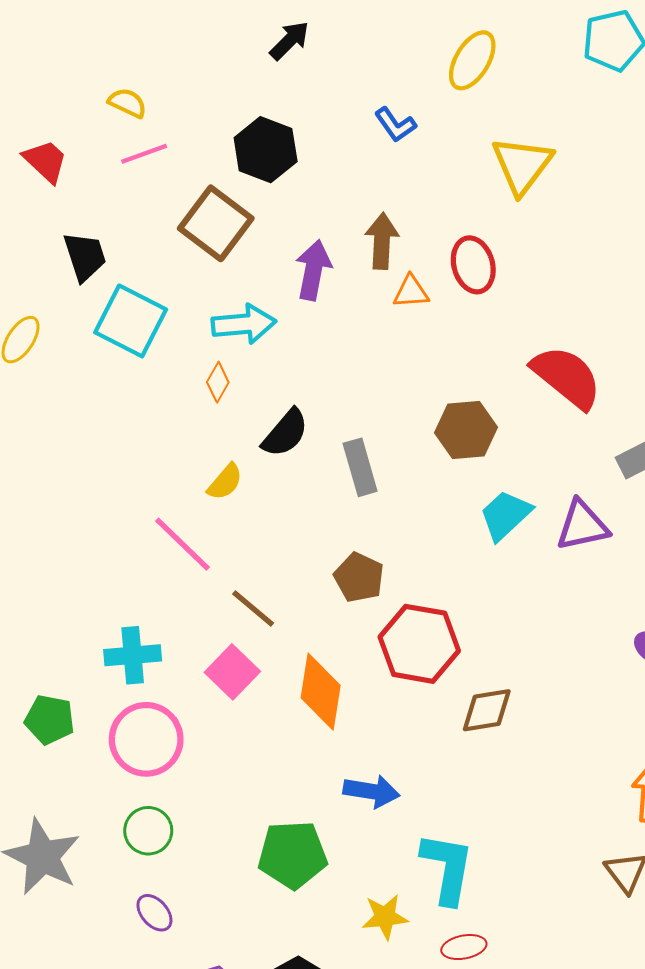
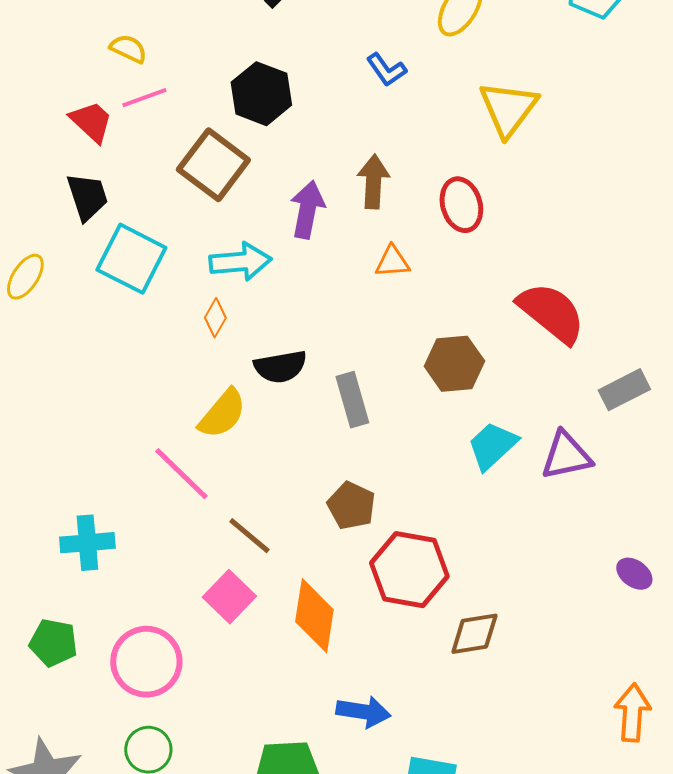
red trapezoid: (45, 161) -> (91, 122), moved
orange triangle: (411, 292) -> (392, 262), moved
black semicircle: (285, 433) -> (280, 367), turned 40
yellow semicircle: (225, 482) -> (222, 414), size x1.4
cyan cross: (133, 655) -> (87, 543), moved

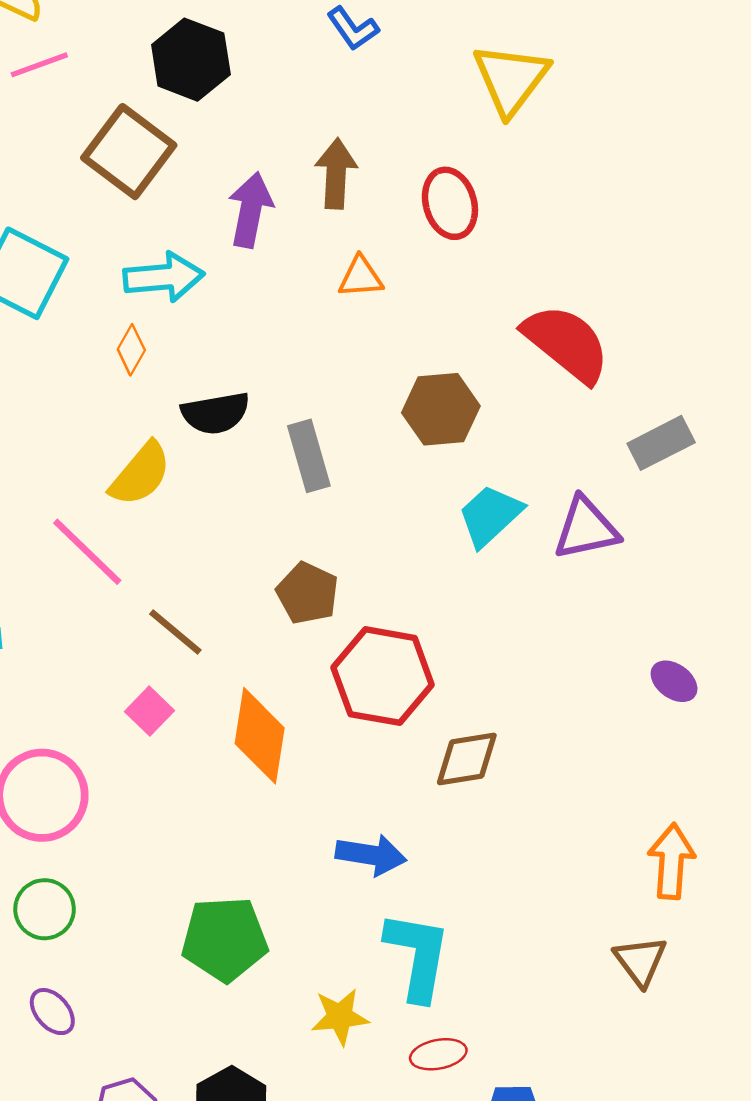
pink square: (229, 597) -> (149, 711), size x0.7
blue arrow: (363, 712) -> (371, 855), moved

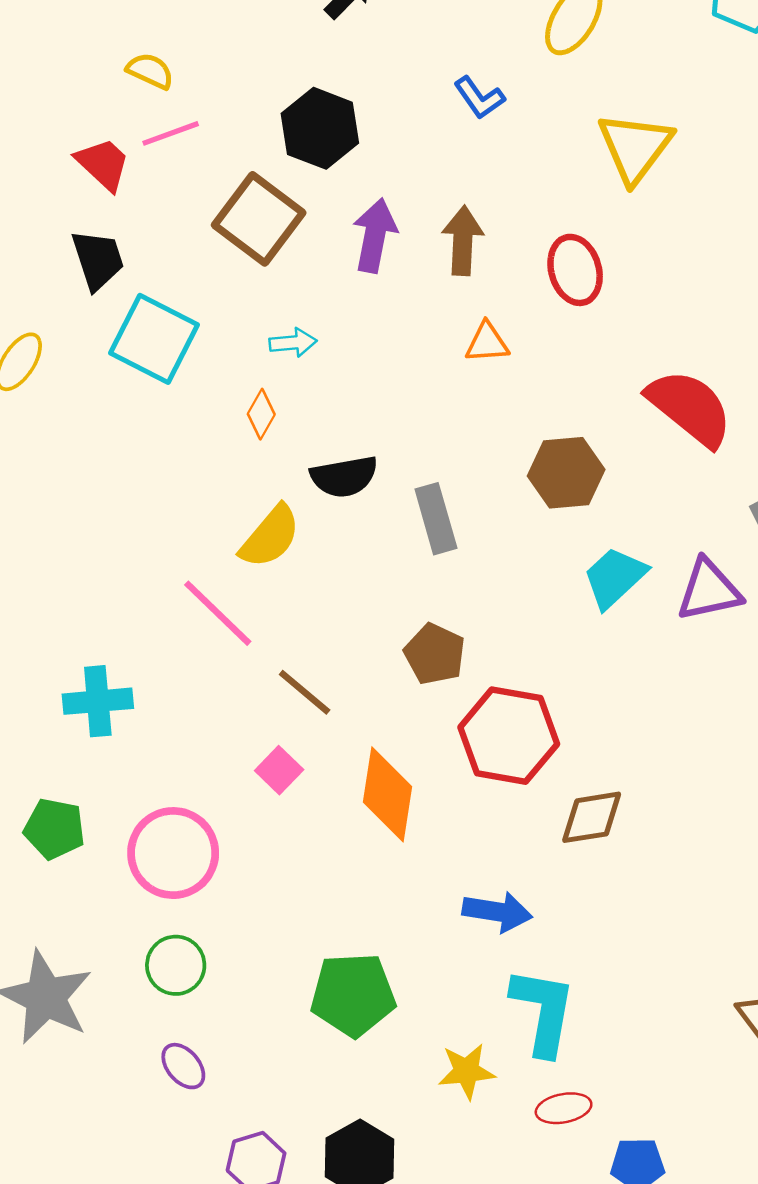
purple arrow: (250, 210) -> (375, 235), moved
cyan arrow: (164, 277) -> (293, 343), size x0.6

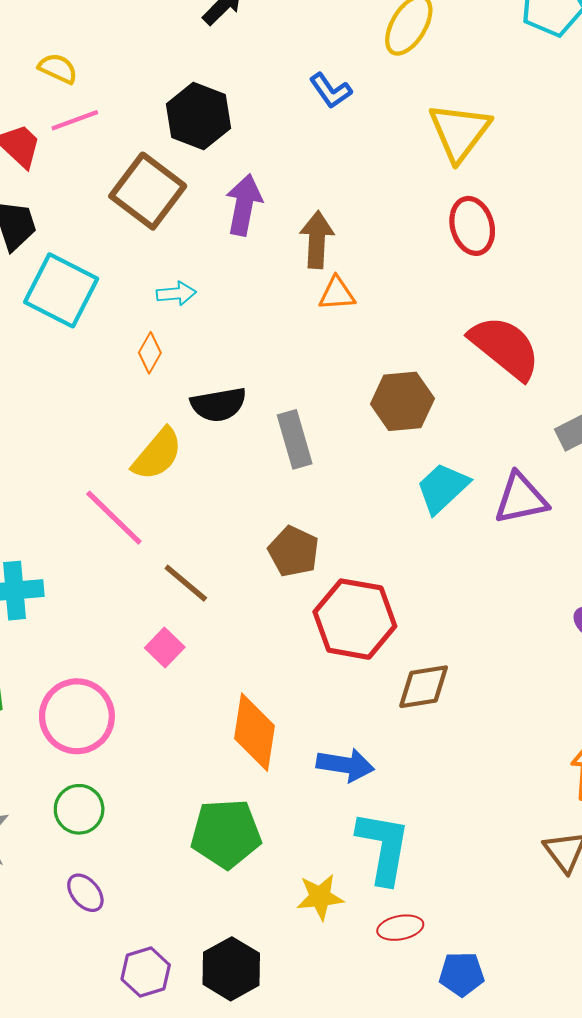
brown arrow: (463, 241) -> (317, 240), moved
red ellipse: (575, 270) -> (472, 226), moved
orange diamond: (387, 794) -> (254, 732), moved

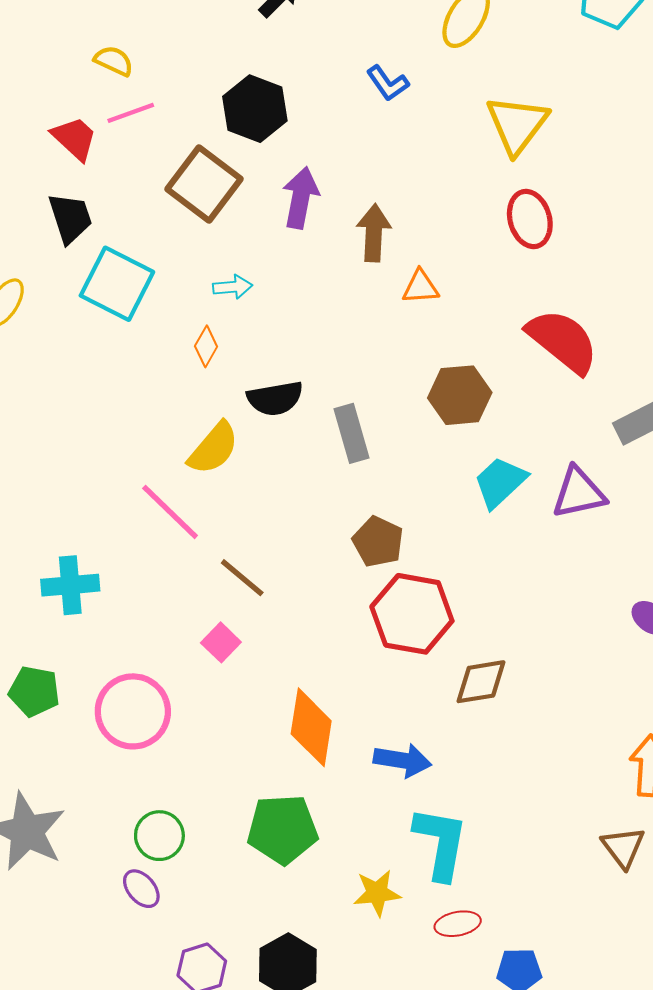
orange triangle: (337, 294) -> (420, 287), moved
brown pentagon: (294, 551) -> (378, 542), moved
green circle: (79, 809) -> (159, 836), moved

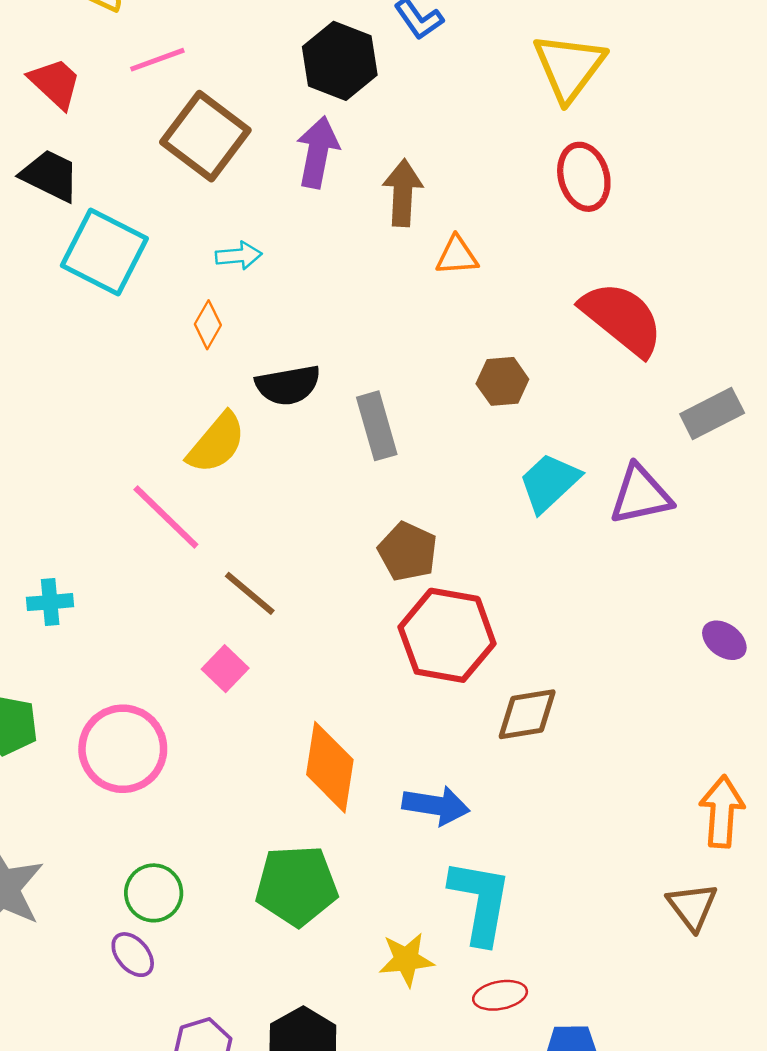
black hexagon: (255, 109) -> (340, 61), moved
pink line: (131, 113) -> (157, 60), moved
black trapezoid: (70, 218) -> (50, 176), turned -46
brown hexagon: (460, 395) -> (502, 381), size x0.7
cyan cross: (70, 585) -> (50, 602), size x0.7

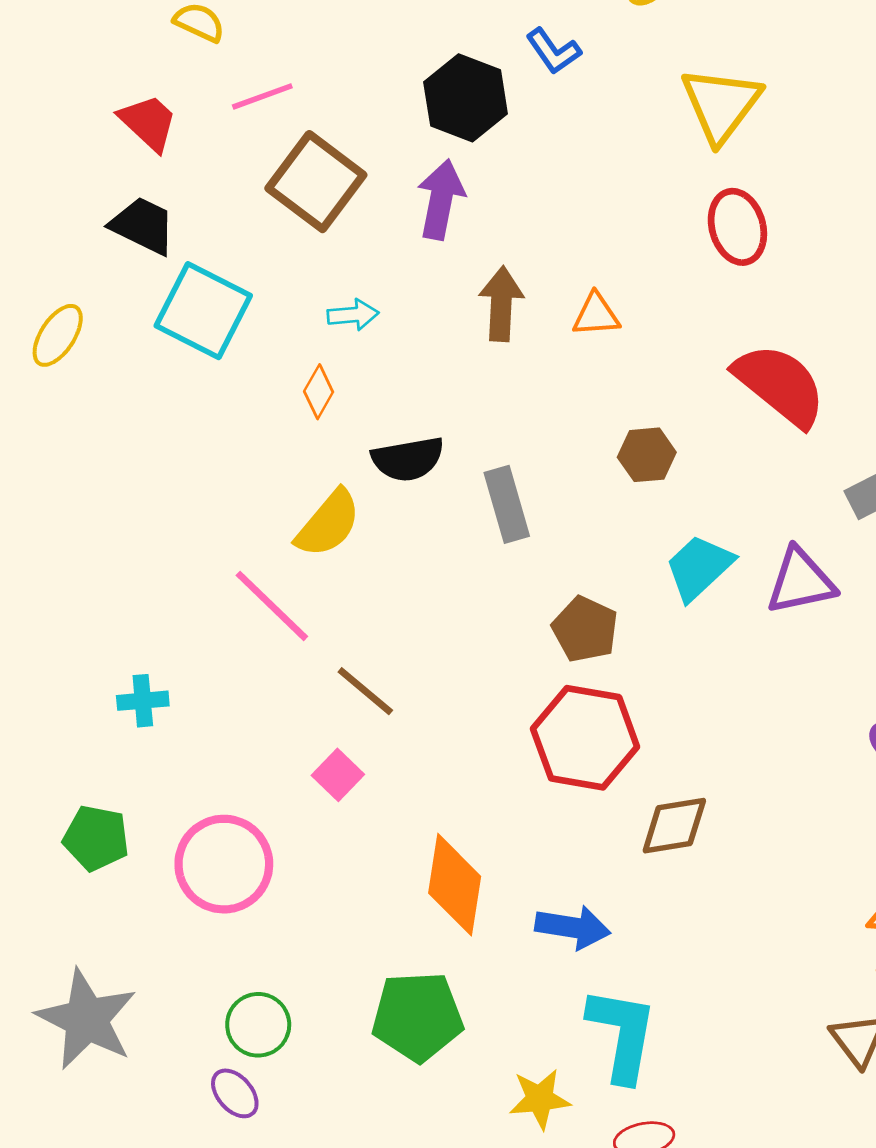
brown arrow: (403, 193) -> (501, 304), moved
brown pentagon: (408, 552) -> (585, 629), moved

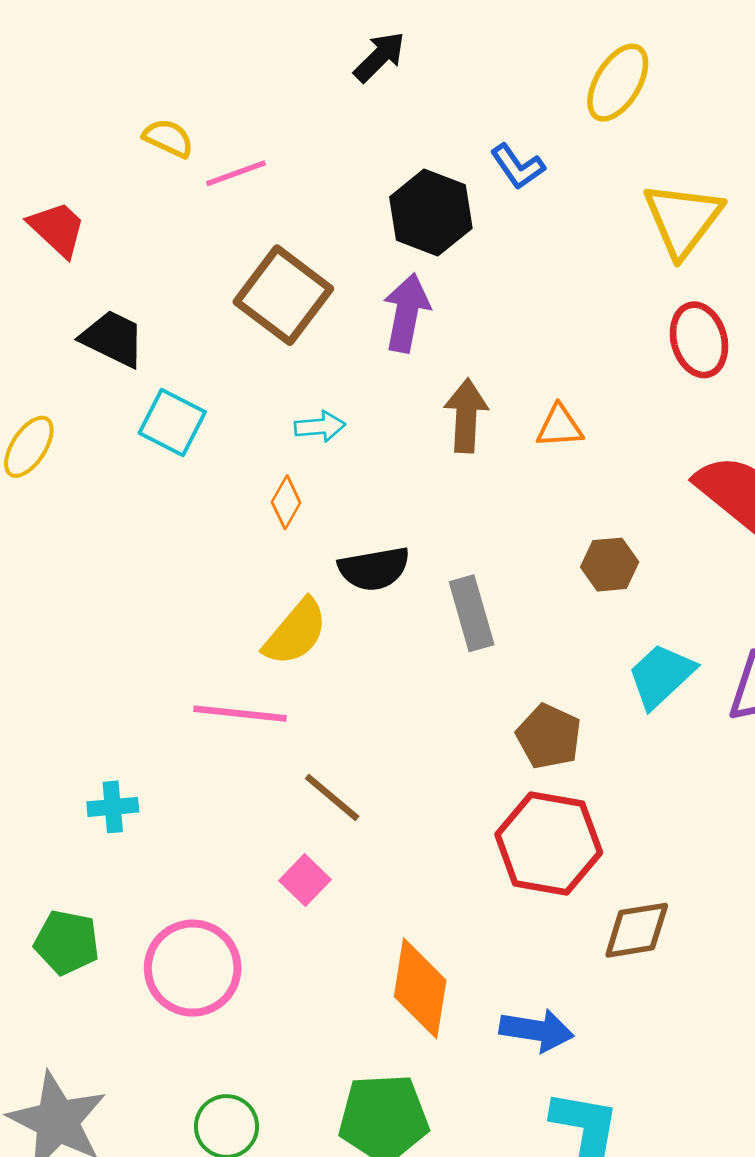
pink line: (262, 96) -> (236, 173), moved
red trapezoid: (148, 123) -> (57, 229), moved
cyan square: (203, 311) -> (172, 422), size x0.7
pink line: (272, 606) -> (240, 714), turned -38

